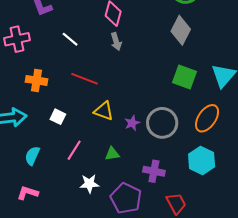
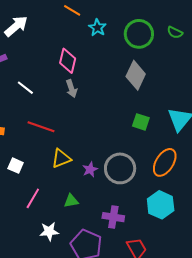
green square: (185, 77) -> (141, 122), size x0.7
yellow triangle: (104, 111) -> (61, 158), turned -40

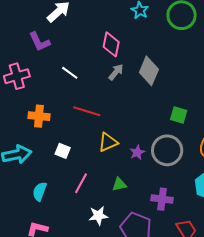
gray diamond: (136, 75) -> (149, 71), moved
gray arrow: (71, 89) -> (116, 72), turned -120
green square: (141, 122) -> (179, 115), moved

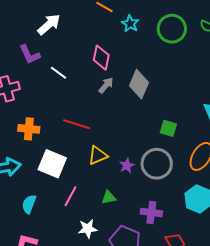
white line: (70, 73) -> (59, 73), moved
white square: (63, 151) -> (52, 164), size x1.8

